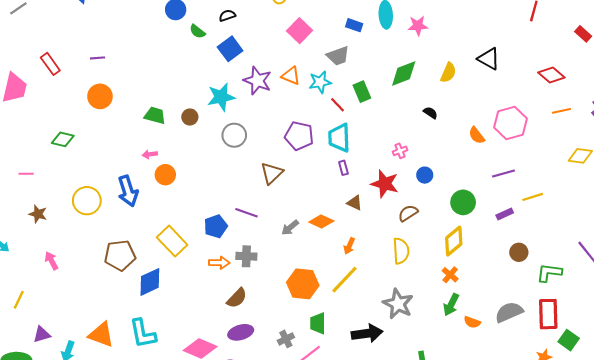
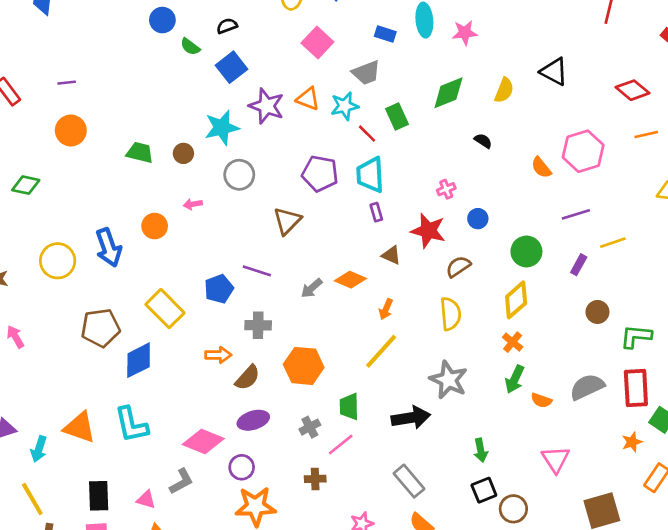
pink arrow: (150, 154) -> (193, 204), moved
purple rectangle: (505, 214) -> (579, 265), turned -35
orange arrow: (219, 263) -> (218, 355), moved
orange hexagon: (303, 284) -> (304, 366), moved

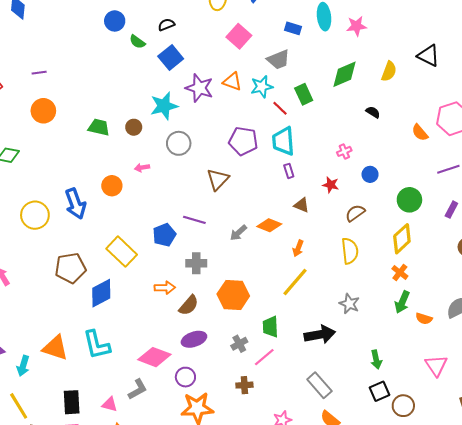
red star: (428, 231) -> (331, 185), size x0.6
gray star: (448, 380) -> (349, 304), size x0.7

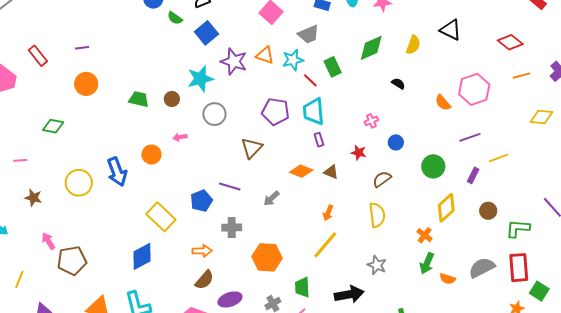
orange diamond: (269, 225) -> (301, 171), moved
yellow diamond: (402, 239) -> (446, 208), moved
brown pentagon: (70, 268) -> (72, 261), moved
brown semicircle: (189, 305) -> (204, 280), moved

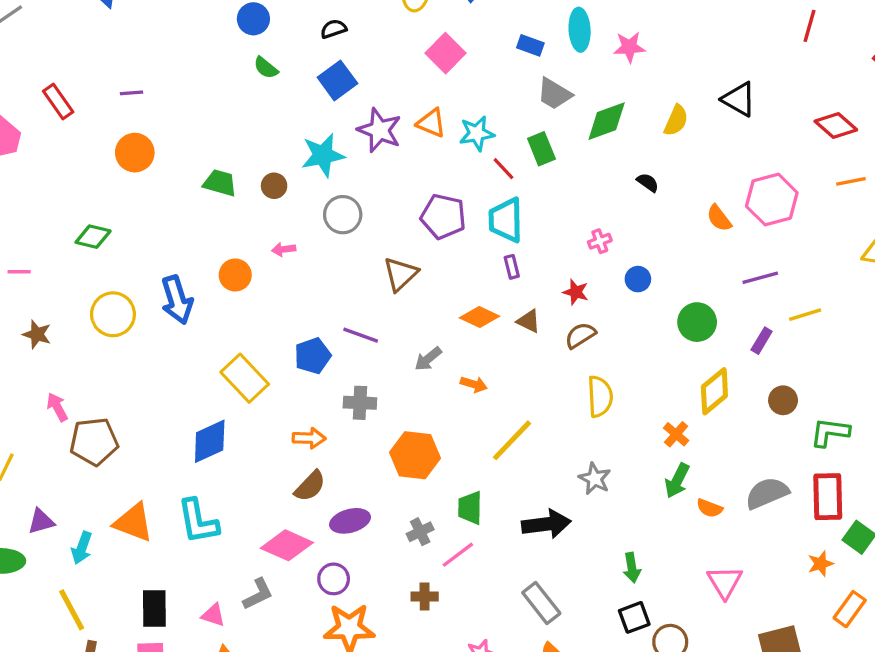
green semicircle: (175, 18) -> (266, 68), moved
gray trapezoid: (308, 34) -> (554, 94), moved, turned 50
green diamond: (53, 126) -> (93, 237), moved
brown semicircle: (382, 179) -> (580, 335), moved
orange arrow: (328, 213) -> (474, 384), moved, turned -98

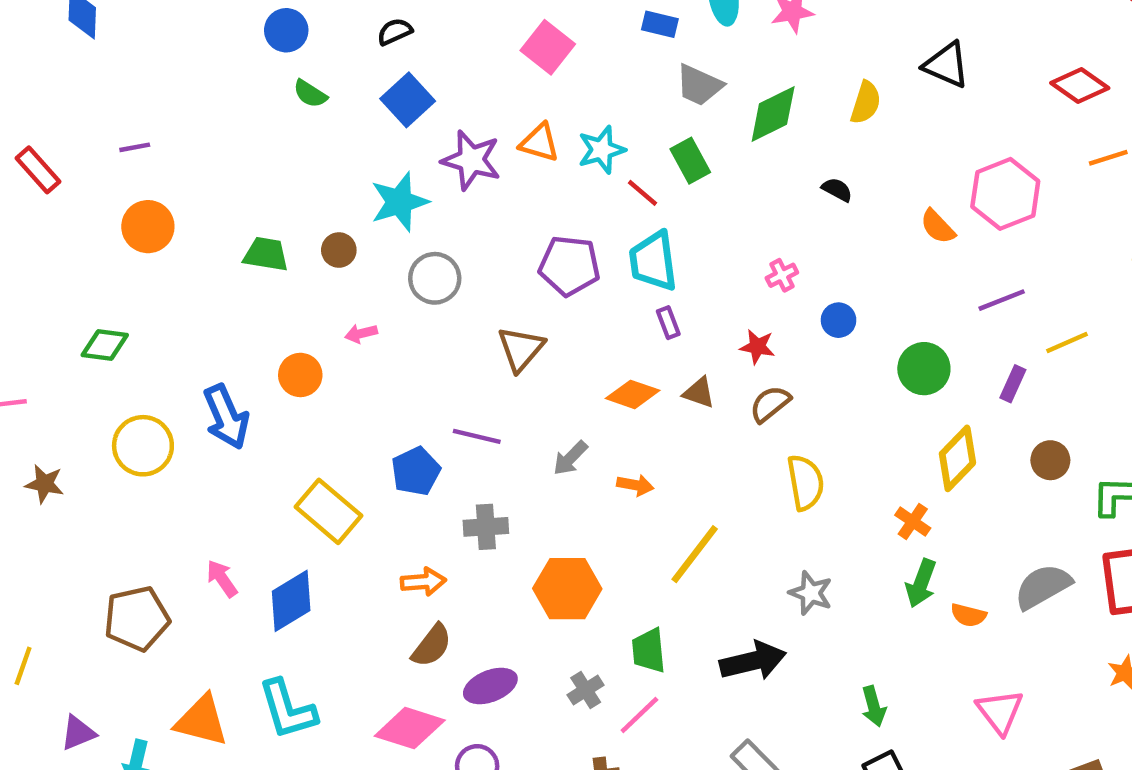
pink arrow: (57, 407) -> (222, 578), moved

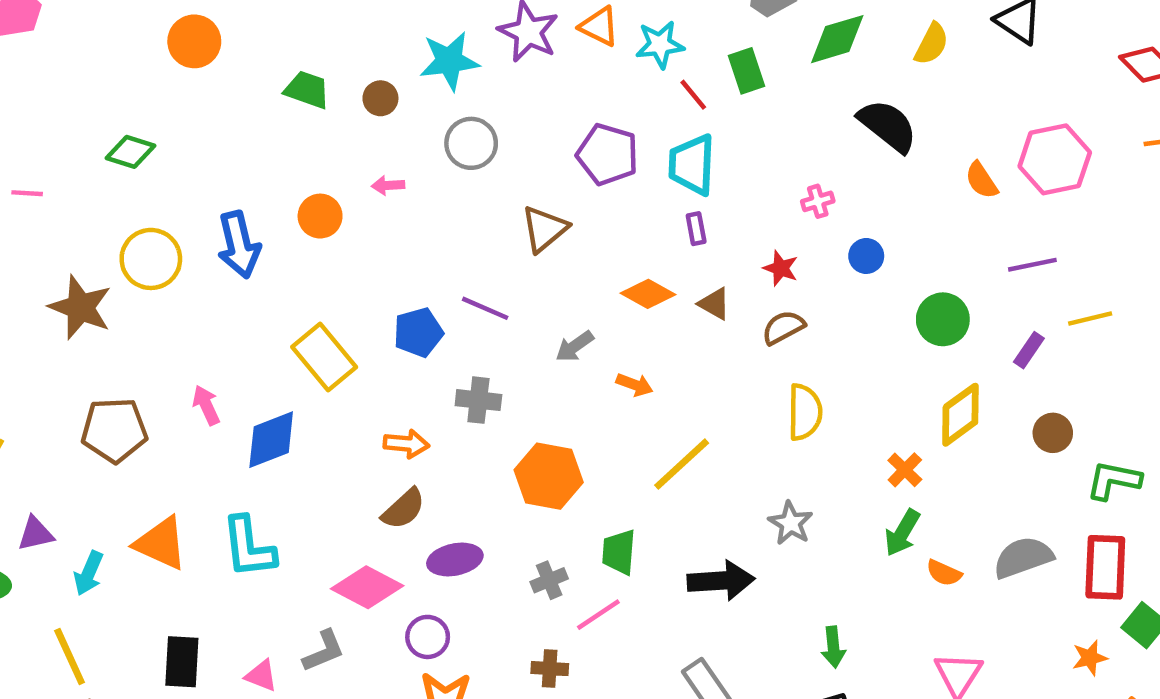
black semicircle: (837, 190) -> (888, 126), size x2.0
brown star: (45, 484) -> (80, 307), moved, size x1.6

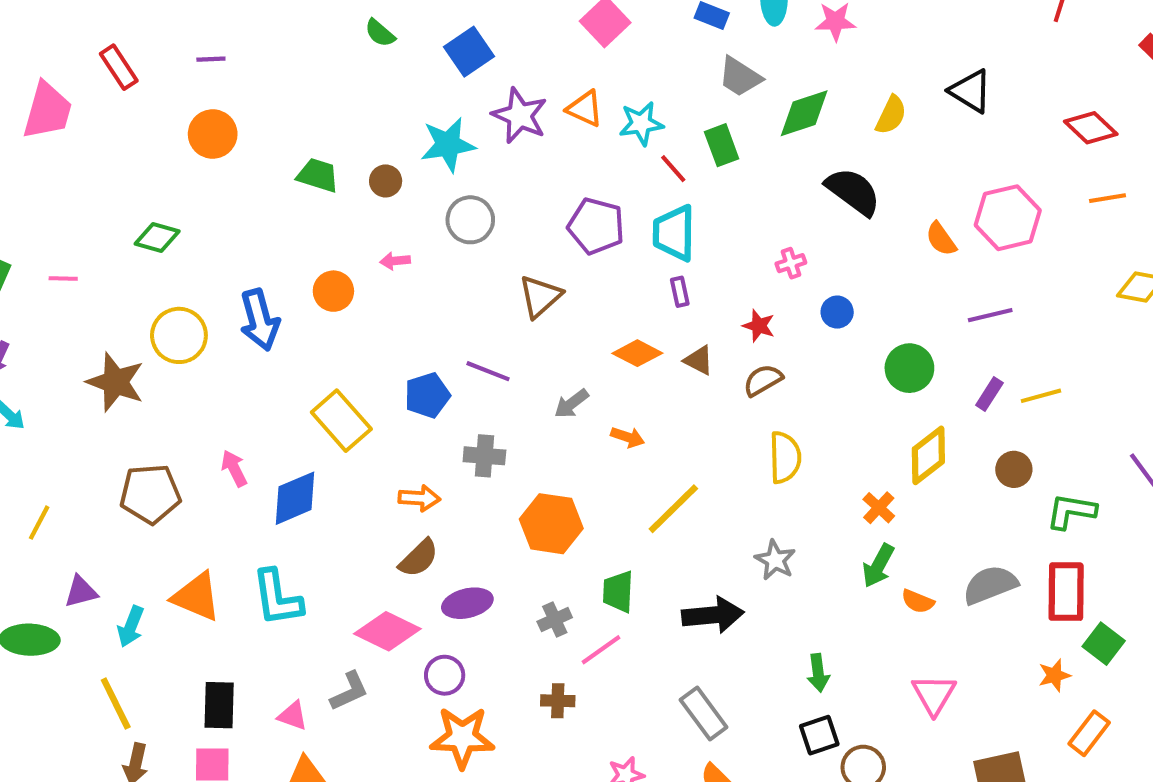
yellow line: (1090, 318) -> (1041, 396), moved

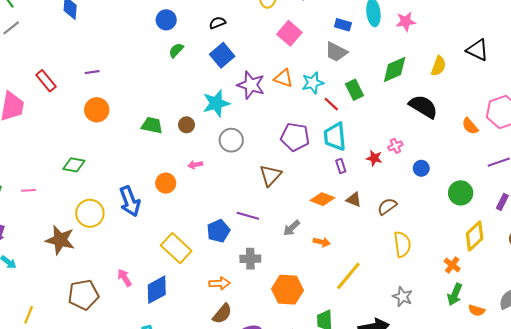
green semicircle: (380, 33) -> (176, 50), turned 98
gray trapezoid: (740, 77) -> (336, 52), moved
red star: (759, 326) -> (374, 158), moved

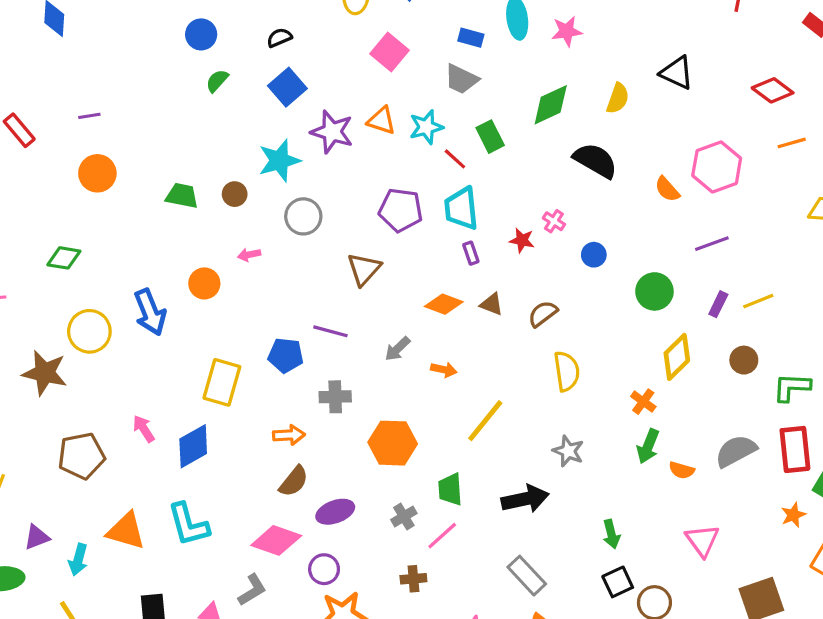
pink cross: (395, 146) -> (554, 221), turned -32
blue pentagon: (218, 231) -> (286, 355), turned 30
yellow rectangle: (176, 248) -> (222, 382), turned 64

